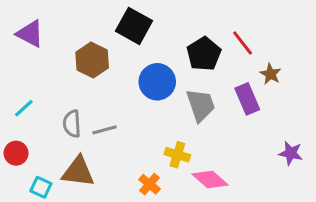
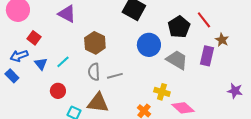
brown hexagon: (92, 60) -> (95, 43), moved
purple rectangle: (247, 99) -> (207, 56), turned 36
gray trapezoid: (201, 105) -> (177, 60), turned -40

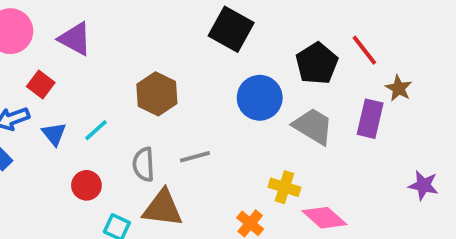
purple triangle: (67, 14) -> (75, 39), moved
gray semicircle: (94, 72) -> (144, 164), moved

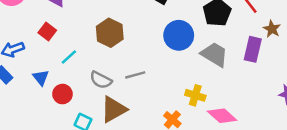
red square: (41, 84) -> (47, 31), moved
blue triangle: (54, 134) -> (41, 77), moved
gray semicircle: (144, 164) -> (101, 80), turned -60
brown triangle: (163, 208) -> (114, 109), turned -36

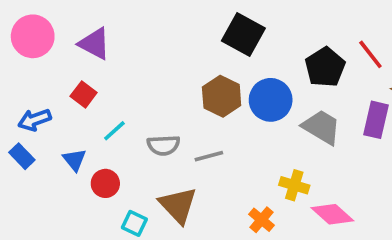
brown hexagon: (110, 33) -> (222, 96), moved
gray semicircle: (101, 80) -> (163, 145), moved, turned -30
brown triangle: (114, 109) -> (178, 205), turned -44

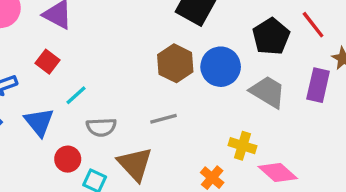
gray semicircle: (163, 145) -> (101, 127), moved
blue triangle: (74, 160) -> (39, 122), size x1.4
red circle: (105, 183) -> (68, 159), moved

